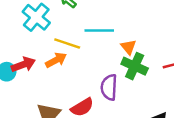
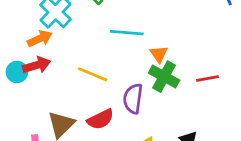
yellow line: (67, 43) -> (93, 74), moved
orange arrow: (56, 60) -> (40, 39), moved

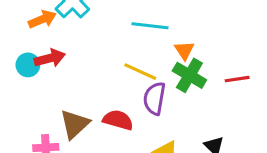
orange arrow: (40, 39) -> (42, 19), moved
yellow line: (93, 74) -> (140, 72), moved
red semicircle: (100, 119) -> (118, 120), turned -140

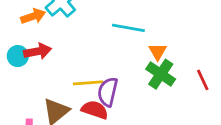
yellow line: (140, 72) -> (88, 83), moved, turned -32
red line: (237, 79) -> (203, 80), turned 70
purple semicircle: (154, 98) -> (108, 92), moved

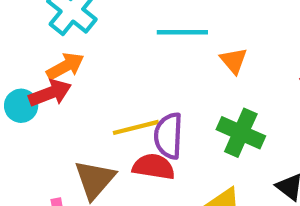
orange arrow: (33, 16) -> (65, 66), moved
green cross: (161, 74) -> (241, 133), moved

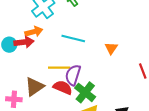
cyan line: (182, 32) -> (73, 39), moved
green cross: (241, 133) -> (85, 92), moved

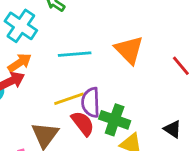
orange triangle: (111, 48) -> (129, 50), size x1.6
red semicircle: (63, 87) -> (83, 123), turned 48

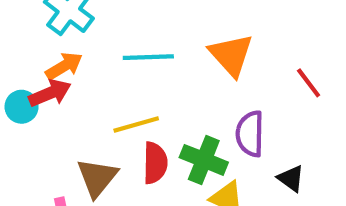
purple semicircle: (91, 102) -> (250, 134), moved
red semicircle: (83, 123) -> (155, 163), turned 36

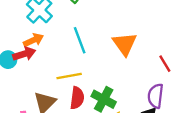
cyan line: (148, 57) -> (80, 40), turned 65
purple semicircle: (250, 134) -> (156, 96), moved

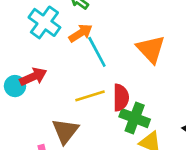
orange arrow: (33, 40) -> (81, 33), moved
red semicircle: (77, 98) -> (121, 98), moved

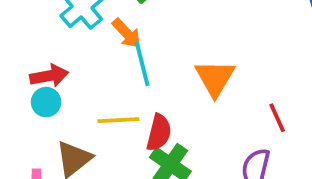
orange arrow: (81, 33) -> (127, 33), turned 65
cyan circle: (15, 86) -> (46, 102), moved

